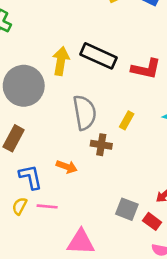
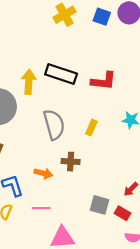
brown cross: (101, 145) -> (71, 162), moved
pink line: (47, 206) -> (41, 208), moved

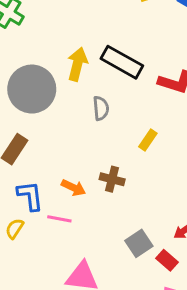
gray semicircle: (54, 125) -> (101, 108), moved, size x0.6
gray square: (100, 205) -> (139, 243), turned 30
pink line: (41, 208) -> (59, 219), moved

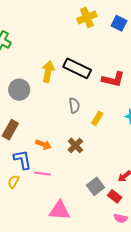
gray circle: (32, 89) -> (19, 90), size x0.7
gray semicircle: (101, 108) -> (74, 105), moved
brown cross: (112, 179) -> (75, 145), turned 35
orange arrow: (73, 188) -> (43, 145), moved

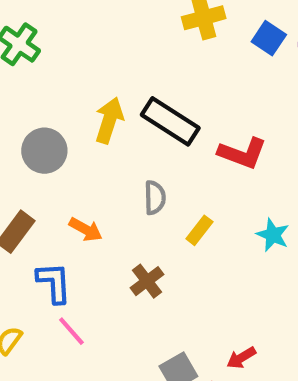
orange arrow: (43, 145) -> (86, 229), moved
blue L-shape: (22, 160) -> (54, 283), moved
pink line: (42, 174) -> (71, 331), turned 35

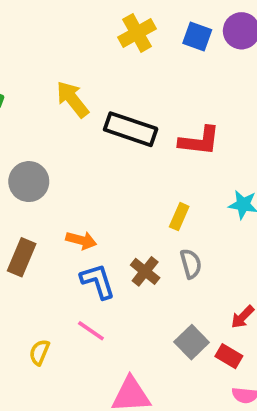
yellow arrow: (109, 120) -> (72, 99), moved, turned -42
gray semicircle: (155, 198) -> (191, 264), moved
blue L-shape: (54, 283) -> (98, 281), moved

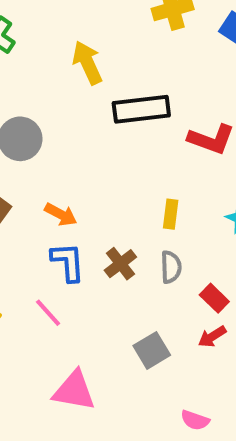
black rectangle: (131, 129) -> (141, 109), turned -39
yellow rectangle: (179, 217) -> (171, 214), turned -30
red rectangle: (229, 356) -> (214, 298), moved

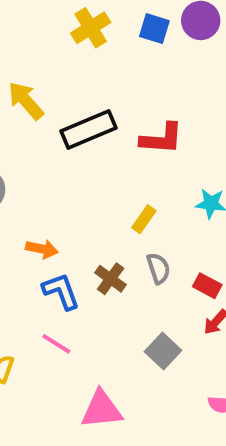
yellow rectangle: (171, 214) -> (144, 219), turned 44

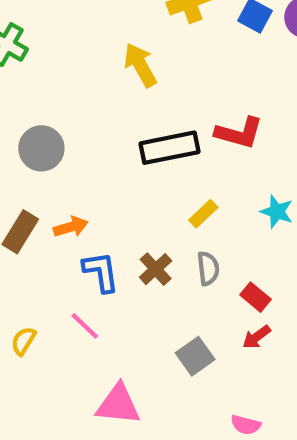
yellow arrow: (26, 101) -> (140, 65), moved
black rectangle: (89, 129) -> (169, 148), moved
orange arrow: (42, 249) -> (71, 227), moved, turned -40

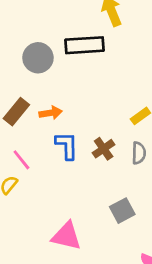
black rectangle: (169, 148) -> (84, 45), moved
pink line: (85, 326) -> (21, 160), moved

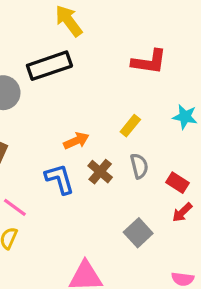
orange arrow: (51, 113) -> (76, 141), moved

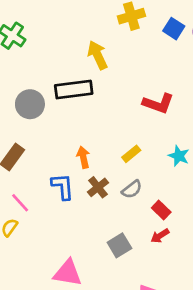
orange arrow: (76, 141) -> (83, 157), turned -90
gray semicircle: (139, 166) -> (132, 189), turned 55

